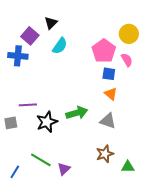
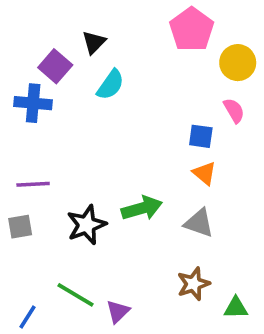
pink pentagon: (104, 51) -> (192, 29), moved
purple line: (28, 105) -> (33, 184), moved

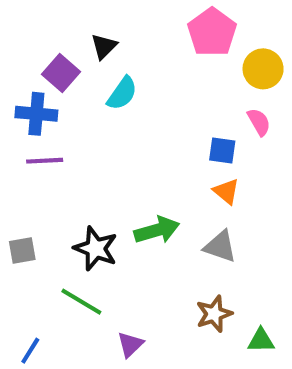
purple line: (33, 184) -> (45, 161), moved
black star: (87, 225) -> (96, 249), turned -30
green line: (75, 295) -> (81, 302), moved

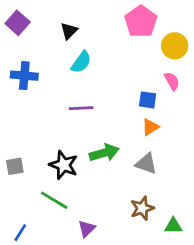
purple square: (61, 73) -> (18, 23), moved
purple line: (45, 161) -> (81, 108), moved
orange triangle: (226, 191) -> (150, 127), turned 48

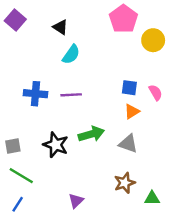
black triangle: (69, 31) -> (60, 27), turned -42
blue cross: (24, 76) -> (35, 94), moved
pink semicircle: (172, 81) -> (156, 92), moved
green line: (54, 200) -> (21, 176), moved

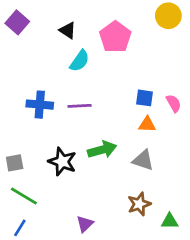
pink pentagon: (123, 19) -> (115, 37), moved
yellow circle: (153, 40) -> (168, 16), moved
orange triangle: (132, 111) -> (147, 124), turned 35

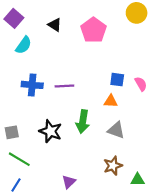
cyan semicircle: (80, 61) -> (24, 45), moved
orange triangle: (147, 124) -> (111, 101), moved
green arrow: (102, 150) -> (83, 122), turned 115

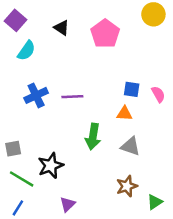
blue cross: (32, 85) -> (36, 95), turned -30
black star: (50, 131) -> (51, 166), moved, turned 30
green triangle: (138, 180) -> (155, 202), turned -32
purple triangle: (69, 182) -> (68, 204), moved

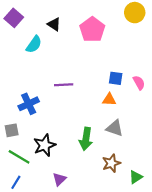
cyan semicircle: (26, 51) -> (34, 44), moved
blue cross: (36, 95) -> (29, 104), moved
green arrow: (93, 137) -> (86, 139), moved

